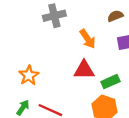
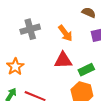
gray cross: (54, 16) -> (30, 29), moved
brown semicircle: (115, 16) -> (89, 13), turned 48

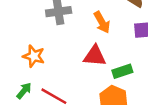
orange star: (15, 67) -> (34, 56), turned -30

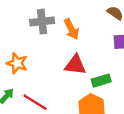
orange arrow: (102, 22) -> (72, 29), moved

